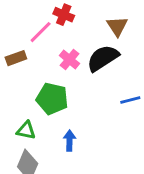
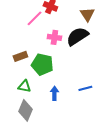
brown rectangle: (16, 58) -> (20, 56), moved
pink cross: (69, 60) -> (54, 37), turned -32
blue line: (130, 100) -> (85, 88), moved

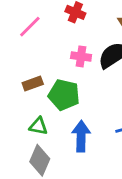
pink line: (34, 18) -> (30, 27), moved
blue arrow: (54, 93) -> (81, 136), size x1.5

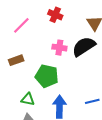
brown rectangle: (33, 83) -> (16, 60), moved

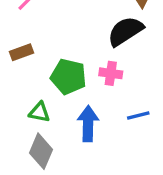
pink cross: (59, 48) -> (111, 73), moved

